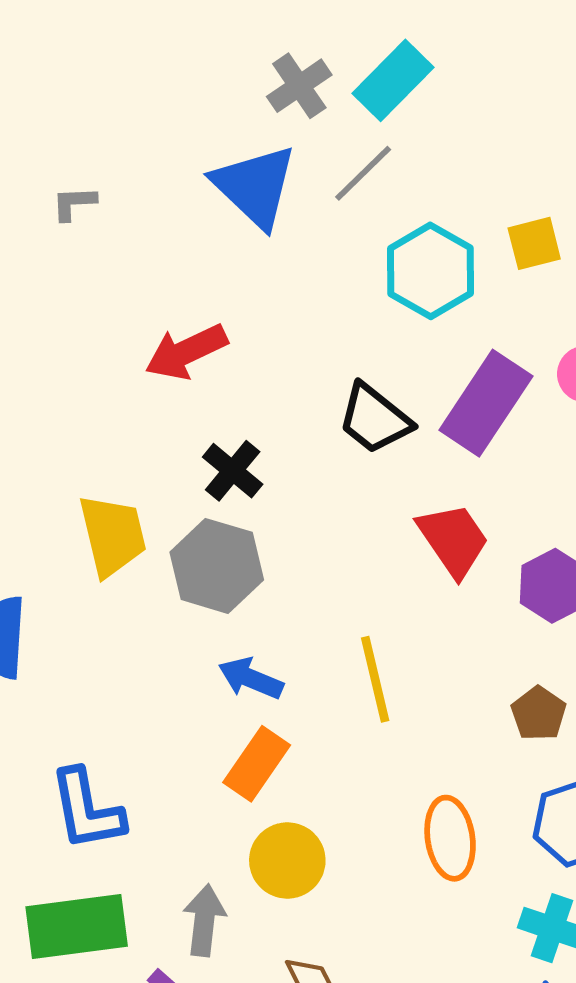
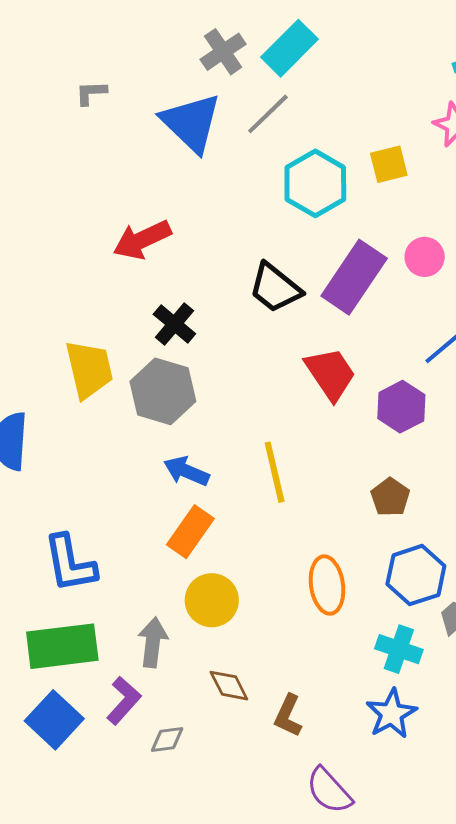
gray L-shape: (74, 203) -> (91, 93), moved

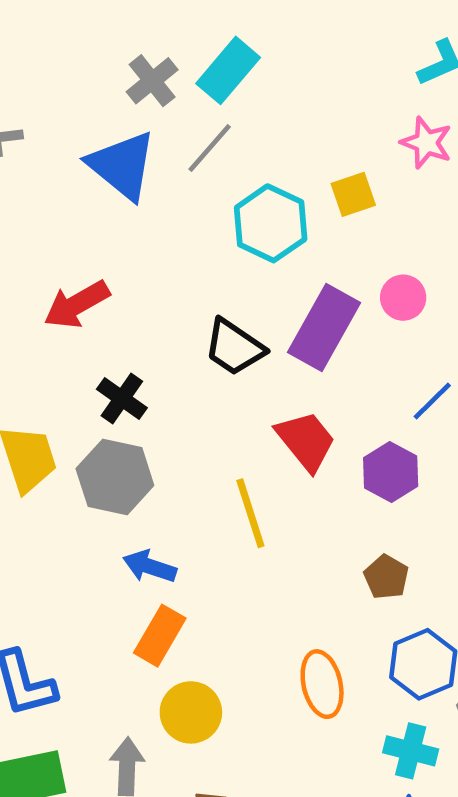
yellow line: (275, 472) -> (250, 513), moved

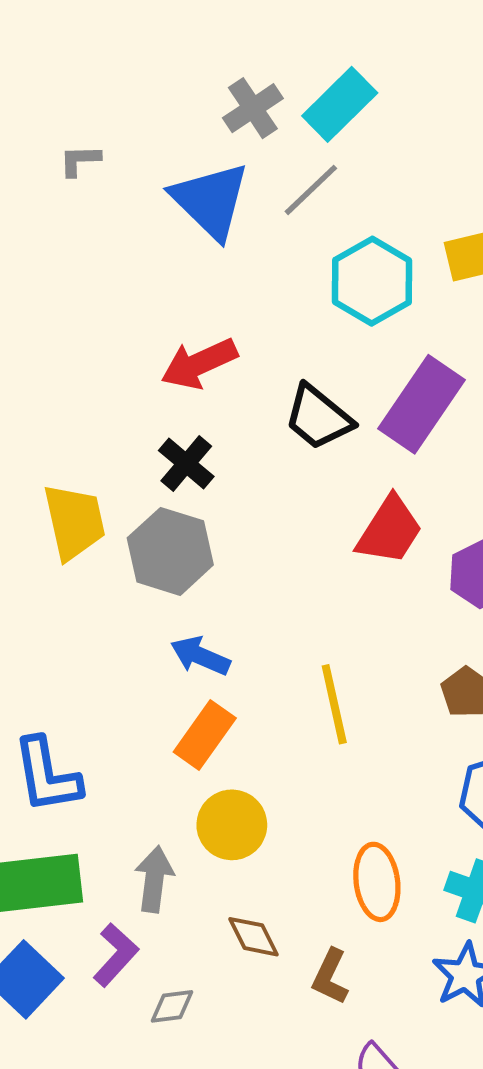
red arrow: (77, 304) -> (199, 364), moved
red trapezoid: (306, 441) -> (390, 530), turned 66
yellow line: (250, 513) -> (334, 704), moved
orange ellipse: (322, 684) -> (377, 882), moved

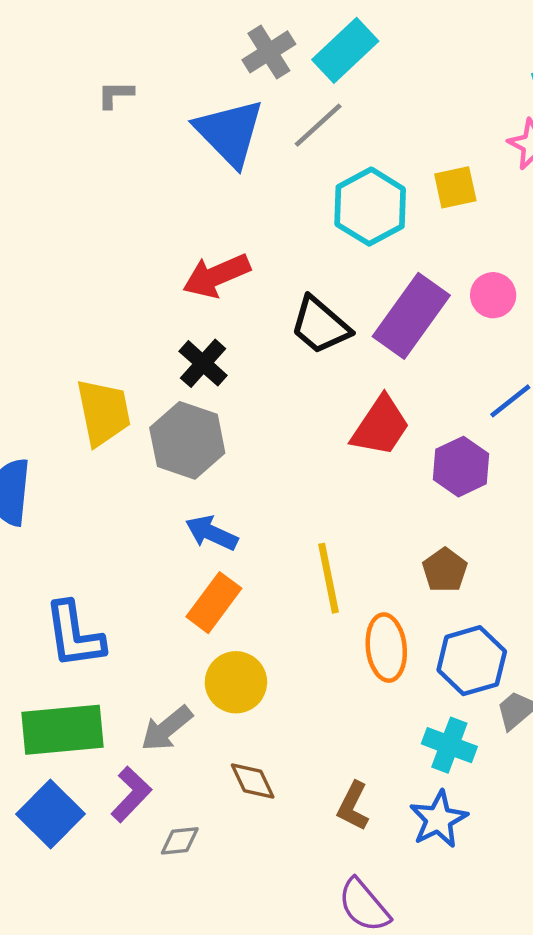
gray arrow: (154, 879) -> (167, 729), turned -138
orange ellipse: (377, 882) -> (386, 648), moved
brown L-shape: (330, 977) -> (353, 806), moved

